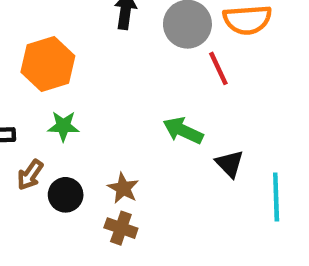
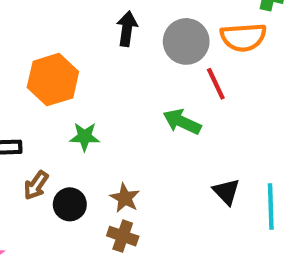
green star: (63, 126) -> (85, 137), moved
green arrow: (183, 131) -> (182, 122), moved
black triangle: (230, 164) -> (226, 192), moved

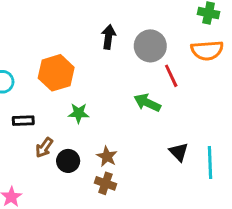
orange semicircle: (243, 37) -> (207, 50), moved

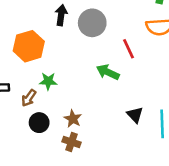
black arrow: (108, 37) -> (61, 15), moved
gray circle: (150, 46) -> (92, 23), moved
brown arrow: (44, 147) -> (29, 98), moved

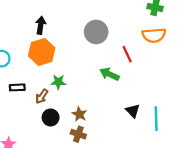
black arrow: (61, 15) -> (41, 25), moved

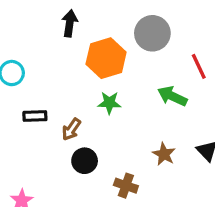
orange hexagon: (42, 52) -> (106, 58), moved
green star: (58, 82) -> (109, 103), moved
brown star: (79, 114) -> (164, 154), moved

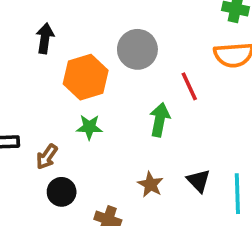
green arrow: (172, 96) -> (160, 120), turned 76

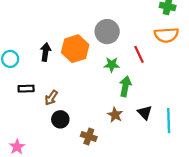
black arrow: (45, 38) -> (45, 52), moved
green arrow: (160, 120) -> (125, 86), moved
green star: (89, 127) -> (112, 65), moved

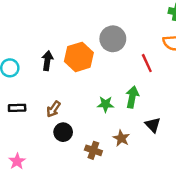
green star: (112, 65) -> (106, 104), moved
black rectangle: (26, 89) -> (17, 108), moved
brown star: (115, 115) -> (121, 138), moved

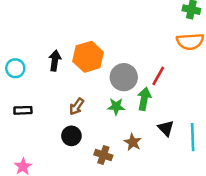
gray circle: (113, 39) -> (124, 77), moved
red line: (147, 63) -> (158, 76), moved, turned 54
brown arrow: (53, 109) -> (77, 107), moved

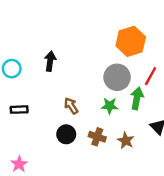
orange hexagon: (88, 57) -> (131, 41), moved
brown arrow: (77, 107) -> (71, 106), turned 112
brown cross: (103, 155) -> (97, 137), moved

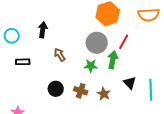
brown arrow: (71, 106) -> (60, 55), moved
black rectangle: (19, 110) -> (23, 62), moved

